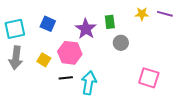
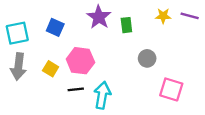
purple star: (86, 29) -> (99, 17), moved
gray circle: (121, 43) -> (147, 58), moved

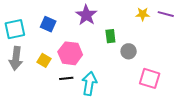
green rectangle: (126, 25) -> (110, 36), moved

